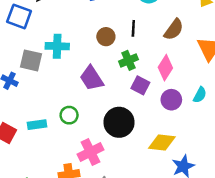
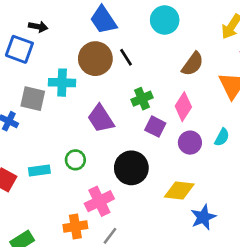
black line: (133, 28) -> (126, 57), moved, turned -35
brown circle: (106, 37) -> (95, 59), moved, size x1.6

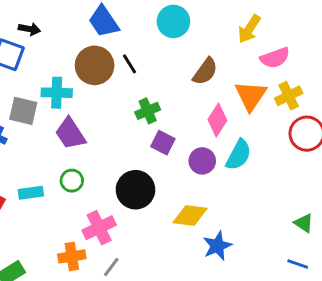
pink diamond: (183, 107) -> (217, 120), moved
purple trapezoid: (101, 119) -> (70, 134), moved
cyan semicircle: (222, 137) -> (239, 155), size x1.5

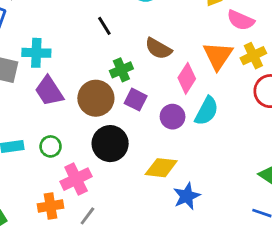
pink semicircle: (275, 58) -> (241, 20), turned 44
brown circle: (95, 65) -> (96, 98), moved
brown semicircle: (205, 71) -> (158, 49), moved, turned 84
green circle: (72, 181) -> (51, 146), moved

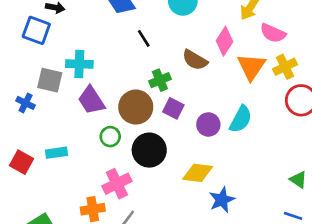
pink diamond: (187, 78) -> (224, 41), moved
green circle: (51, 146) -> (110, 137), moved

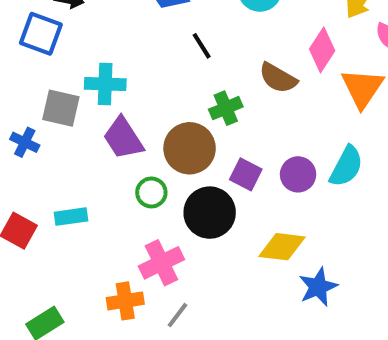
purple square: (173, 108) -> (246, 174), moved

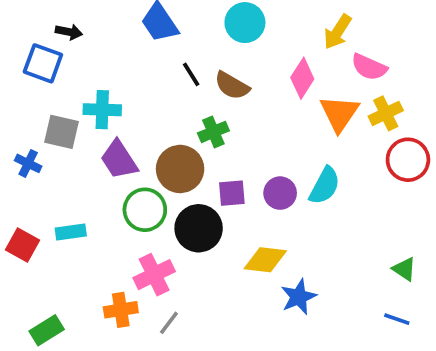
brown semicircle: (278, 78) -> (232, 86), moved
purple square: (246, 174) -> (232, 193), turned -32
green circle: (151, 192) -> (145, 210), size x1.5

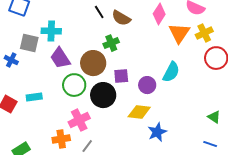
purple circle: (280, 193) -> (147, 85), moved

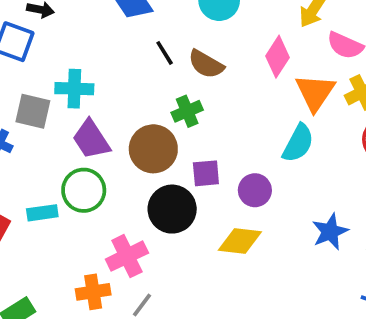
cyan semicircle: (171, 72) -> (298, 143), moved
green circle: (74, 85) -> (84, 190), moved
blue star: (157, 132) -> (330, 232), moved

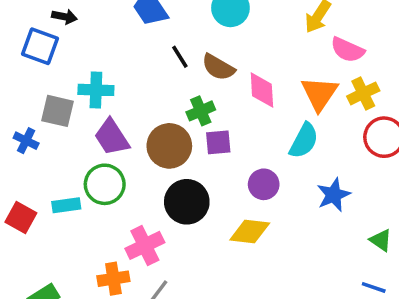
pink diamond: (277, 57) -> (262, 90), moved, turned -36
purple square: (206, 173) -> (218, 142), moved
blue star: (330, 232) -> (334, 195), moved

